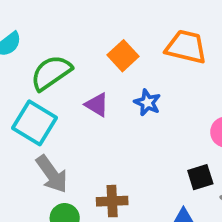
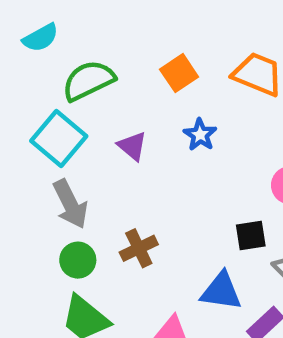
purple triangle: (97, 105) -> (132, 146), moved
brown cross: (112, 201) -> (139, 248), turned -32

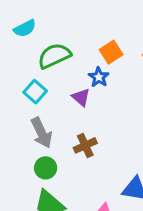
blue star: (200, 135) -> (99, 77), moved
cyan square: (59, 138) -> (35, 92), size x0.7
brown cross: (139, 248) -> (85, 145), moved

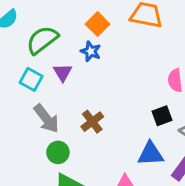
purple triangle: (81, 97) -> (63, 73), moved, turned 30

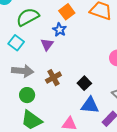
purple triangle: (63, 73) -> (47, 44), moved
black square: (162, 116) -> (84, 83), moved, turned -32
gray arrow: (46, 119) -> (23, 71), turned -55

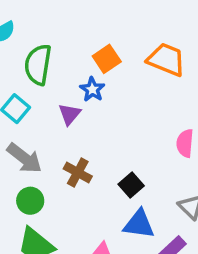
green semicircle: (28, 17) -> (38, 65), turned -55
gray arrow: (23, 71) -> (24, 158), turned 30
brown cross: (53, 78) -> (78, 173), turned -35

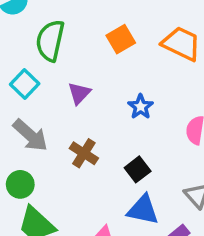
blue star: (92, 89) -> (141, 107), moved
green circle: (30, 201) -> (20, 184), moved

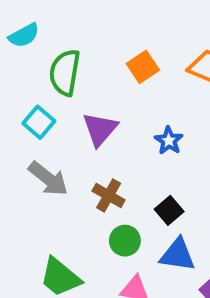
purple triangle: (79, 93) -> (100, 129), size x1.4
green circle: (20, 184) -> (125, 241), moved

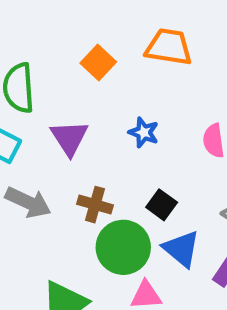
green circle: (125, 241) -> (123, 247), size x1.6
blue triangle: (178, 255) -> (181, 249), turned 45

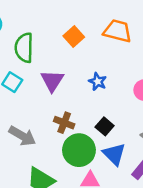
gray arrow: (28, 202) -> (22, 136), moved

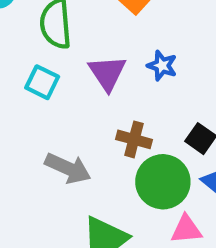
blue star: (98, 82) -> (162, 66), moved

